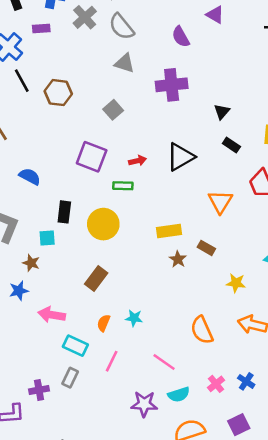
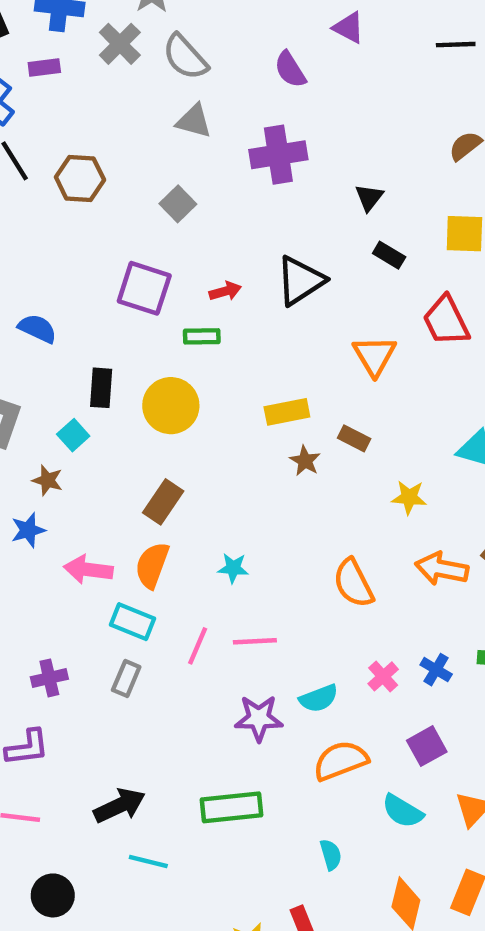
cyan square: (47, 238) -> (73, 435), turned -35
orange semicircle: (104, 323) -> (152, 565), moved, size x1.5
pink line: (164, 362) -> (255, 641), moved, turned -35
purple cross: (39, 390) -> (49, 678), moved

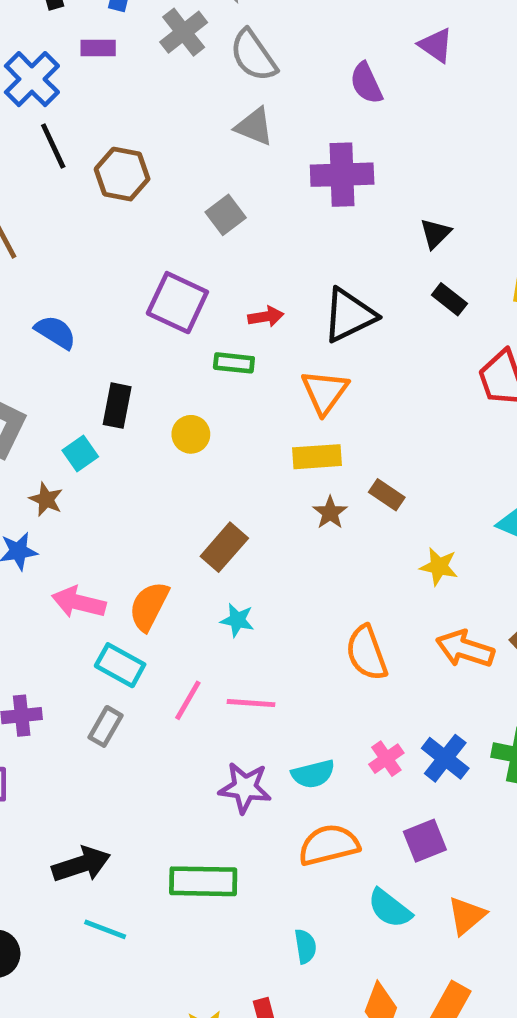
orange triangle: (375, 356) -> (325, 392), moved
yellow circle: (171, 406) -> (191, 434), size x0.6
brown rectangle: (163, 502) -> (224, 547), moved
blue cross: (436, 670) -> (445, 758), size x1.4

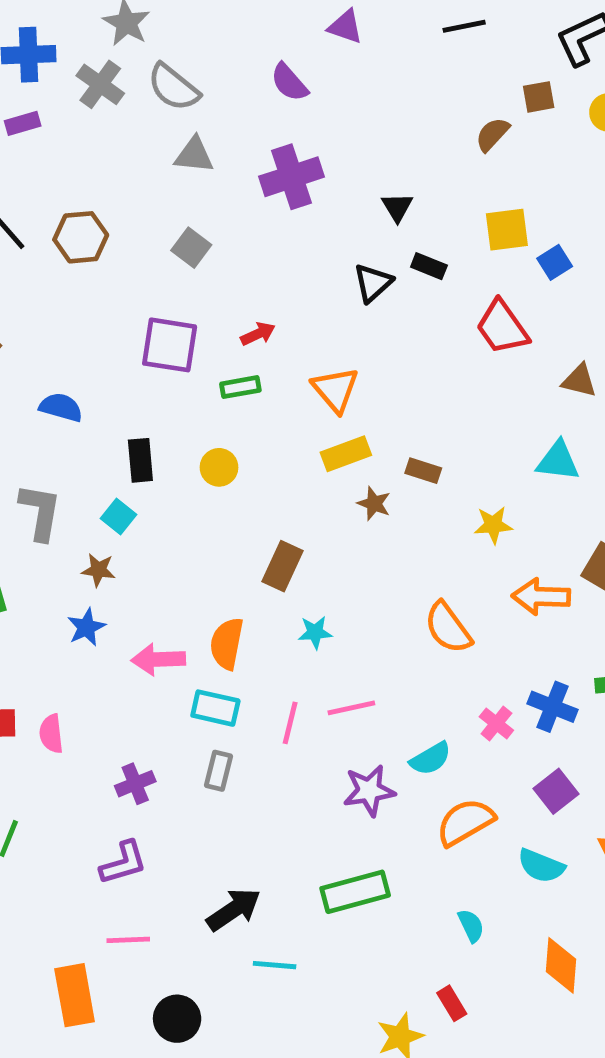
black triangle: (349, 315) -> (373, 283), moved, size x0.7

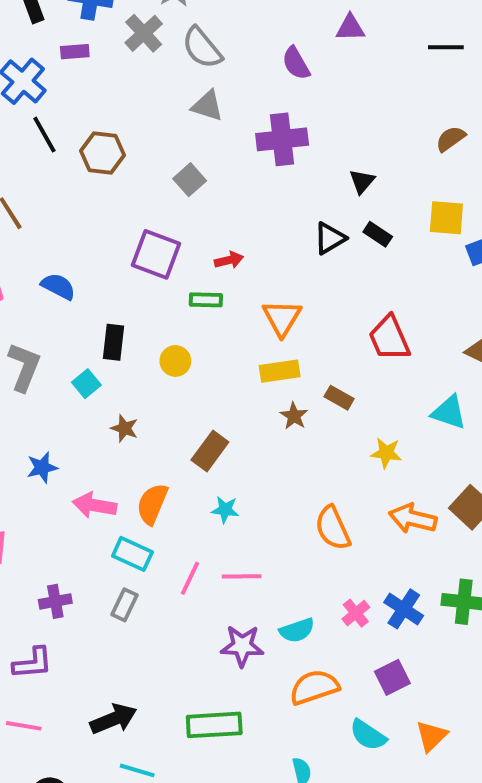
purple triangle: (345, 27) -> (350, 28), turned -32
red trapezoid: (502, 327) -> (389, 338), moved
brown star: (98, 570) -> (124, 428), moved

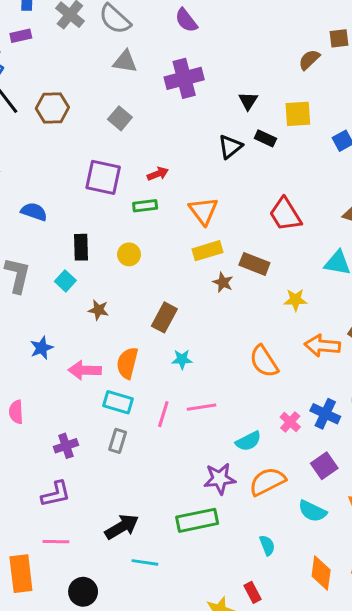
yellow square: (446, 218) -> (298, 114), moved
brown rectangle: (339, 398) -> (254, 264), size x1.4
purple star: (242, 646) -> (220, 479), moved

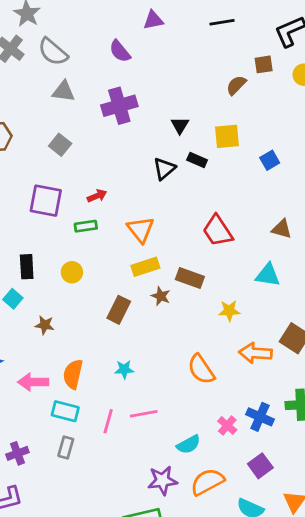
brown rectangle: (164, 317) -> (119, 310), moved

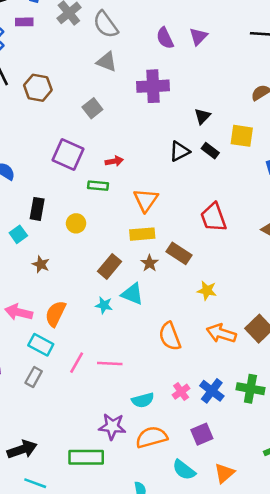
purple triangle: (153, 20) -> (198, 36), moved, turned -48
cyan triangle: (268, 275) -> (132, 294), moved
cyan star: (124, 369) -> (104, 305), moved

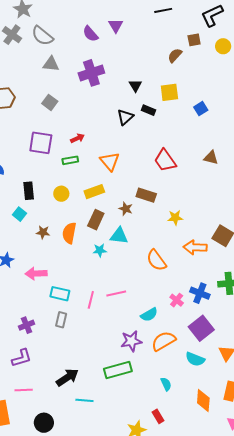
yellow rectangle: (142, 234) -> (94, 192), moved
orange semicircle: (56, 314) -> (69, 233), moved
purple square: (202, 434) -> (201, 328), size x1.4

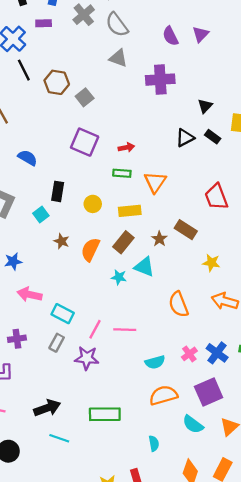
gray square: (50, 102) -> (85, 97), moved
green rectangle: (70, 160) -> (122, 173), moved
pink arrow: (36, 273) -> (30, 294), moved
purple star: (131, 341) -> (87, 358), moved

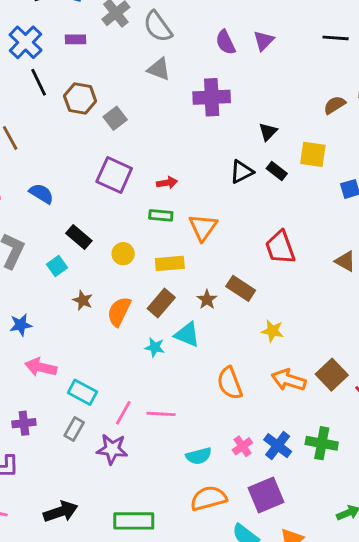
purple rectangle: (44, 23) -> (76, 39), moved
black rectangle: (58, 191) -> (79, 237), turned -60

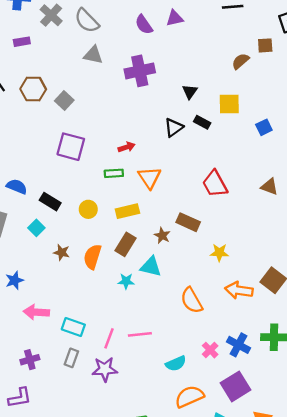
purple triangle: (264, 41) -> (175, 18), turned 42
red arrow: (167, 183) -> (127, 147), moved
blue semicircle: (41, 194) -> (17, 187), moved

